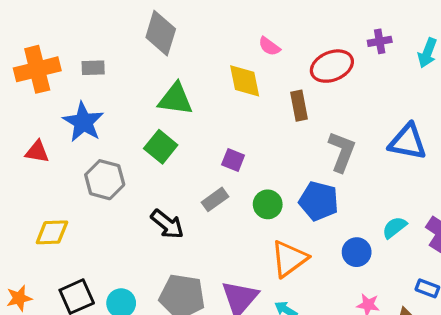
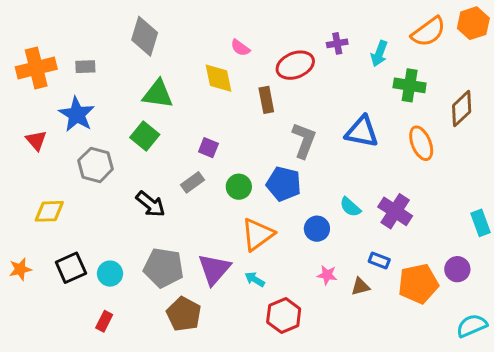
red triangle: (37, 152) -> (36, 140), turned 40
cyan semicircle: (394, 227) -> (350, 207), turned -100

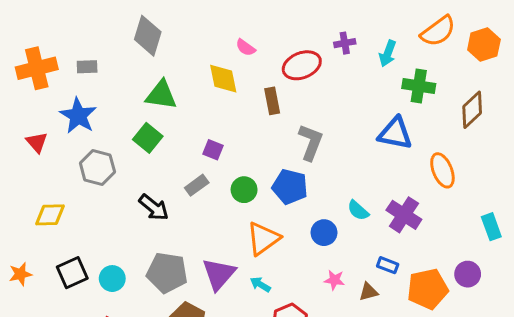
orange hexagon: (473, 23) -> (484, 45), moved
blue triangle: (362, 132) -> (395, 133), moved
orange ellipse: (421, 143) -> (442, 170), moved

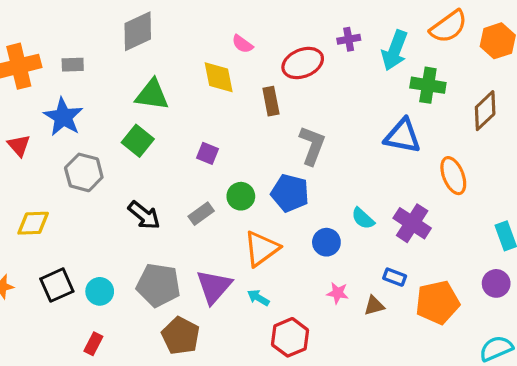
gray diamond: (148, 36) -> (138, 31), turned 48
cyan arrow: (388, 53) -> (395, 50), size x1.4
gray rectangle: (197, 185) -> (201, 214), moved
purple circle: (468, 274) -> (496, 283), moved

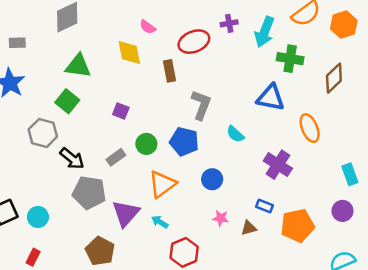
gray hexagon: (84, 172) -> (43, 133), moved
cyan semicircle: (363, 218) -> (235, 134), moved
gray pentagon: (158, 285) -> (89, 193), moved

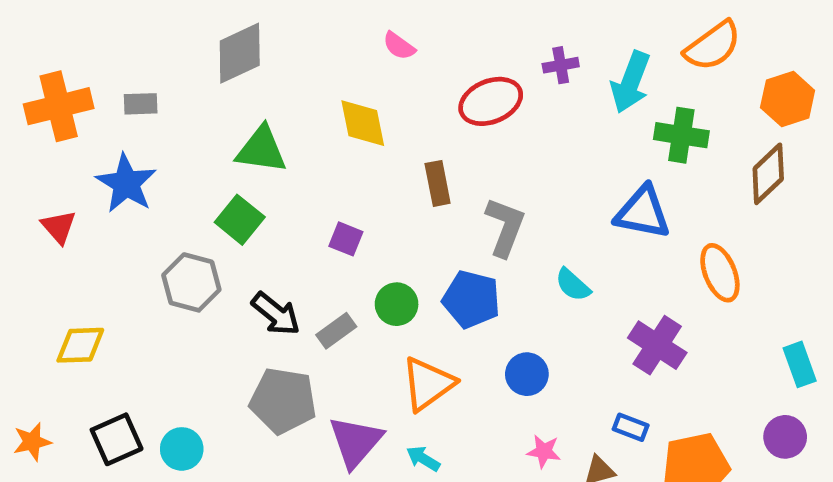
orange hexagon: (344, 25) -> (788, 99), moved
pink semicircle: (148, 27) -> (399, 46), moved
brown rectangle: (170, 71) -> (438, 183), moved
black arrow: (72, 159) -> (276, 314), moved

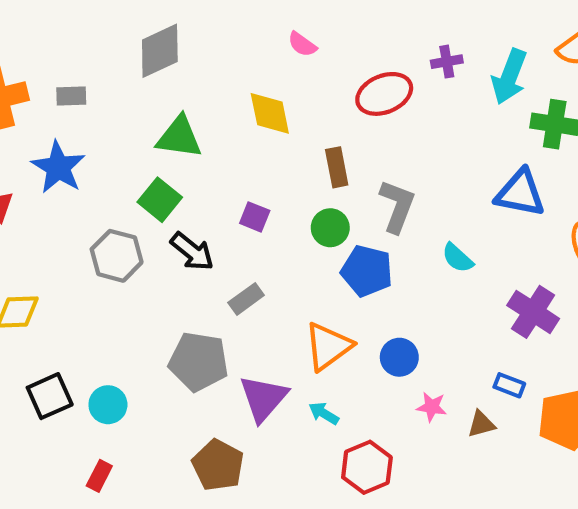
green circle: (397, 304) -> (330, 228), moved
black arrow: (276, 314) -> (192, 251), moved
blue circle: (527, 374) -> (399, 357), moved

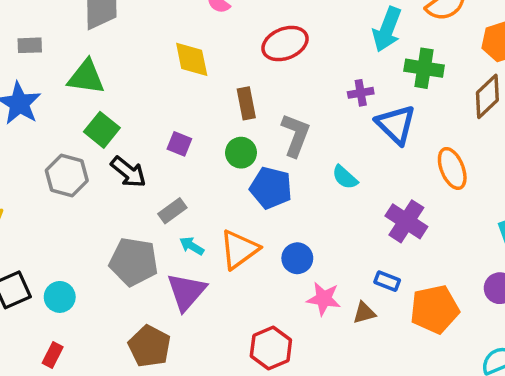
purple cross: (447, 62) -> (361, 93), moved
green triangle: (179, 137) -> (86, 77), moved
blue triangle: (520, 193) -> (396, 124), turned 33
pink star: (432, 407) -> (324, 299), size x1.4
cyan arrow: (324, 413) -> (192, 246), moved

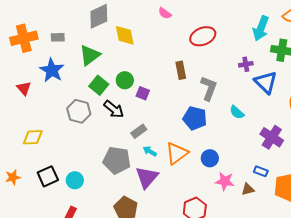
yellow diamond: (192, 59) -> (125, 35), moved
green triangle: (86, 77) -> (90, 55), turned -45
green circle: (241, 153) -> (125, 80), moved

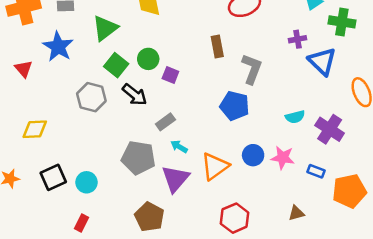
cyan semicircle: (237, 112) -> (295, 117), moved, turned -56
orange triangle: (177, 153) -> (215, 166), moved
pink star: (225, 181) -> (283, 158), moved
brown triangle: (248, 189) -> (296, 213), moved

